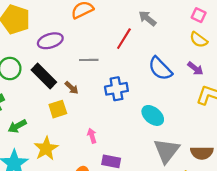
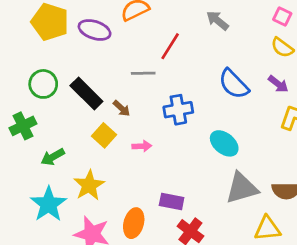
red line: (124, 39) -> (170, 46), moved
purple ellipse: (50, 41) -> (95, 30), moved, turned 35
yellow square: (58, 109) -> (104, 135), turned -30
pink arrow: (92, 136) -> (142, 146), moved, turned 104
gray triangle: (167, 151) -> (242, 188), turned 36

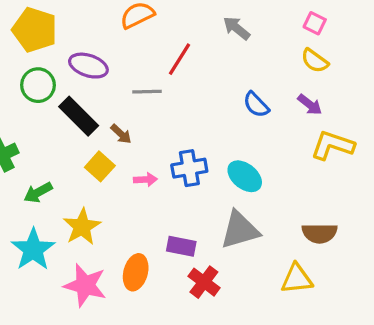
purple ellipse: (95, 30) -> (88, 66), moved
green circle: (43, 84) -> (38, 85), moved
blue semicircle: (234, 84) -> (256, 105), size x0.7
blue cross: (178, 110) -> (189, 168), moved
gray triangle: (242, 188) -> (240, 230), moved

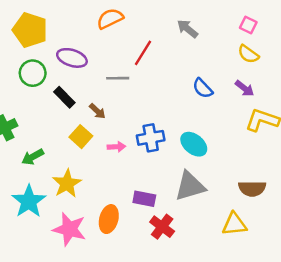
black rectangle: (79, 116) -> (64, 97), size x0.7

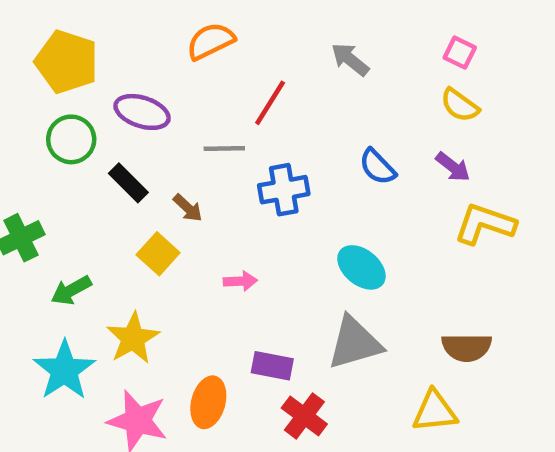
blue cross: (151, 138) -> (284, 190), moved
pink arrow: (116, 147) -> (240, 281), moved

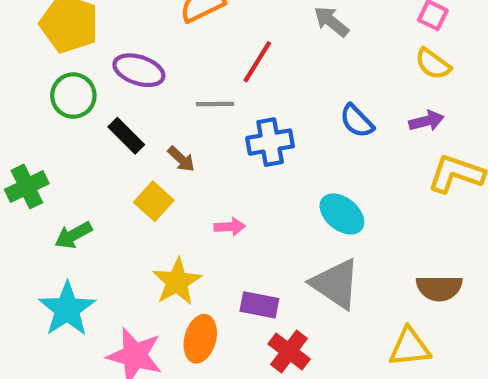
purple arrow: (453, 167) -> (427, 121), turned -52
yellow star: (133, 338) -> (177, 282), moved
gray triangle: (355, 343) -> (336, 284), turned 50

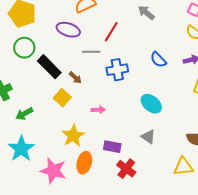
purple ellipse: (139, 70) -> (68, 30), moved
black rectangle: (126, 136) -> (49, 67), size x1.4
gray triangle: (336, 284) -> (148, 137), size x0.6

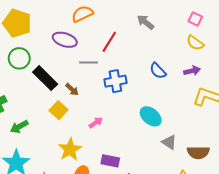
pink arrow: (98, 110) -> (96, 123), turned -32
gray triangle: (148, 137) -> (169, 142), moved

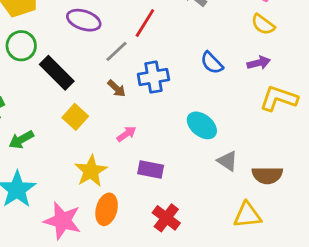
gray line: (89, 63) -> (117, 51), turned -42
brown arrow: (72, 89) -> (117, 88), moved
purple rectangle: (110, 161) -> (151, 170), moved

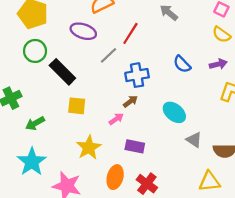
brown arrow: (117, 88) -> (130, 101), moved, turned -80
yellow square: (75, 117) -> (77, 106), turned -36
orange ellipse: (107, 209) -> (115, 177), moved

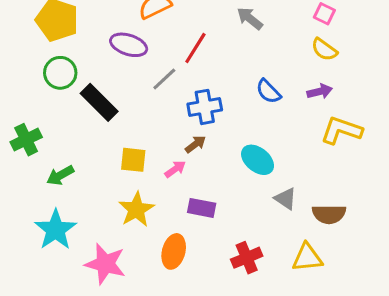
yellow square: (77, 106) -> (133, 160), moved
red cross: (147, 184) -> (247, 258), moved, turned 30

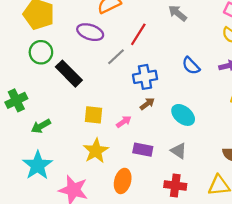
brown arrow: (195, 144) -> (147, 104), moved
gray triangle: (285, 199) -> (179, 151), moved
red cross: (247, 258) -> (175, 185), turned 30

